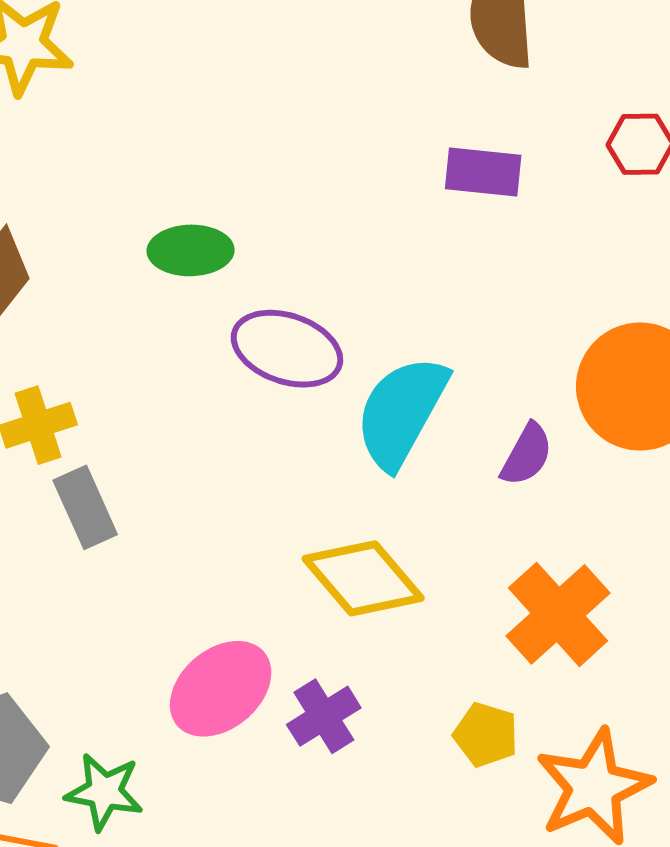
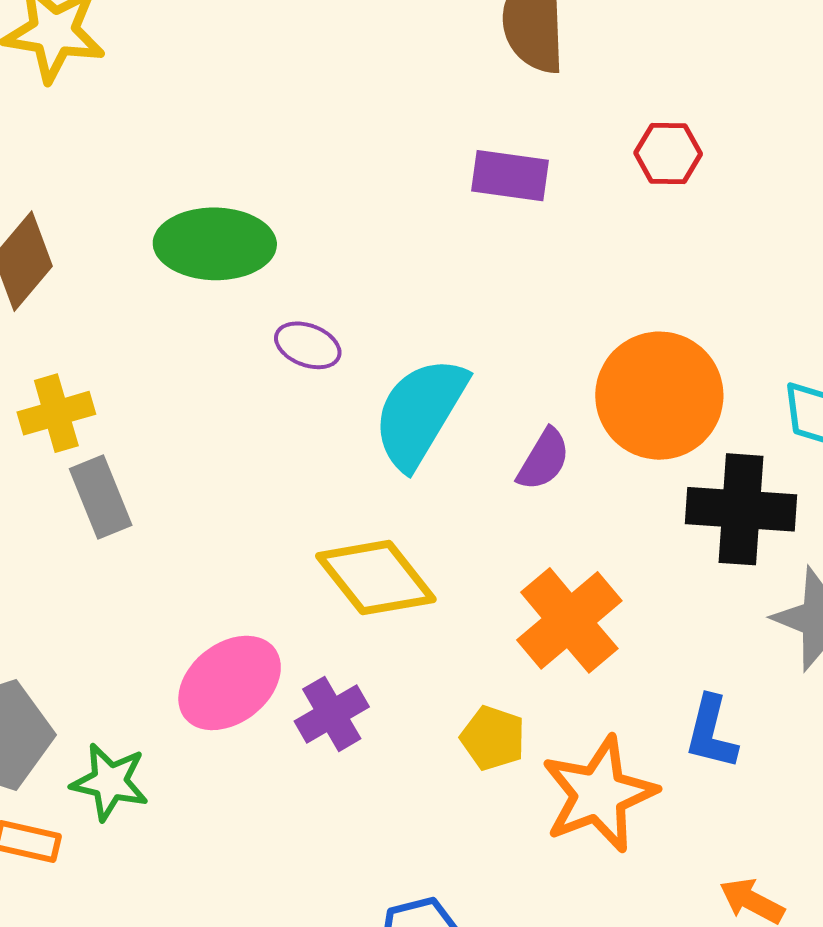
green ellipse: (191, 250) -> (215, 244), size x1.4
purple ellipse: (287, 349) -> (308, 345), size x0.6

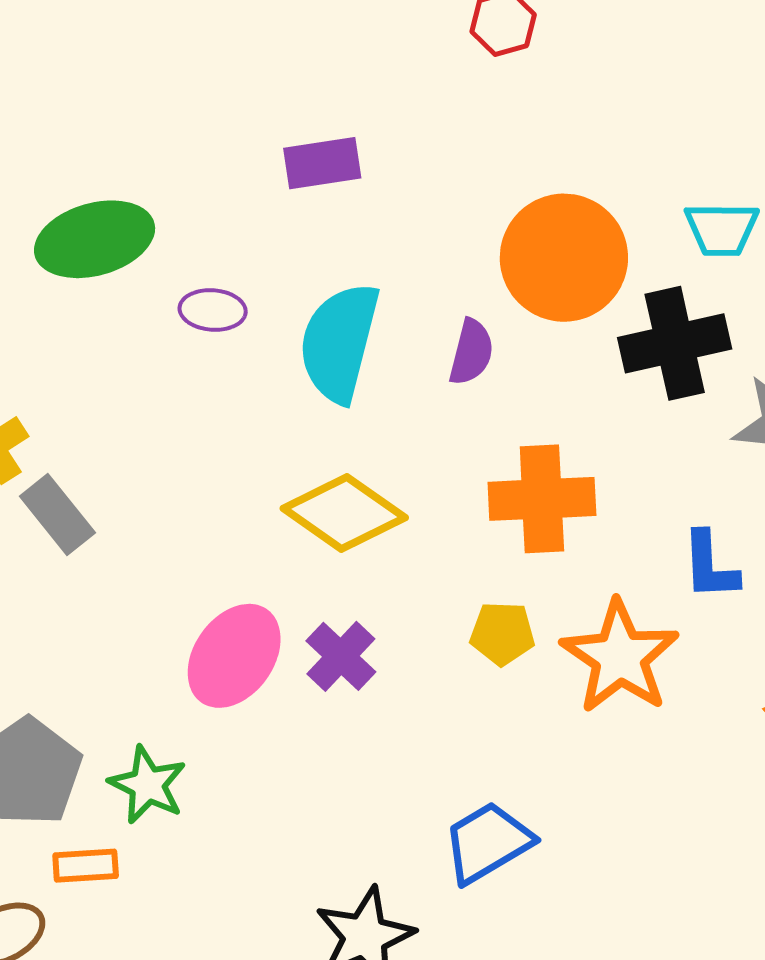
purple rectangle: (510, 176) -> (322, 163), moved
orange cross: (569, 620) -> (542, 499), turned -36
green star: (110, 782) -> (148, 785), turned 30

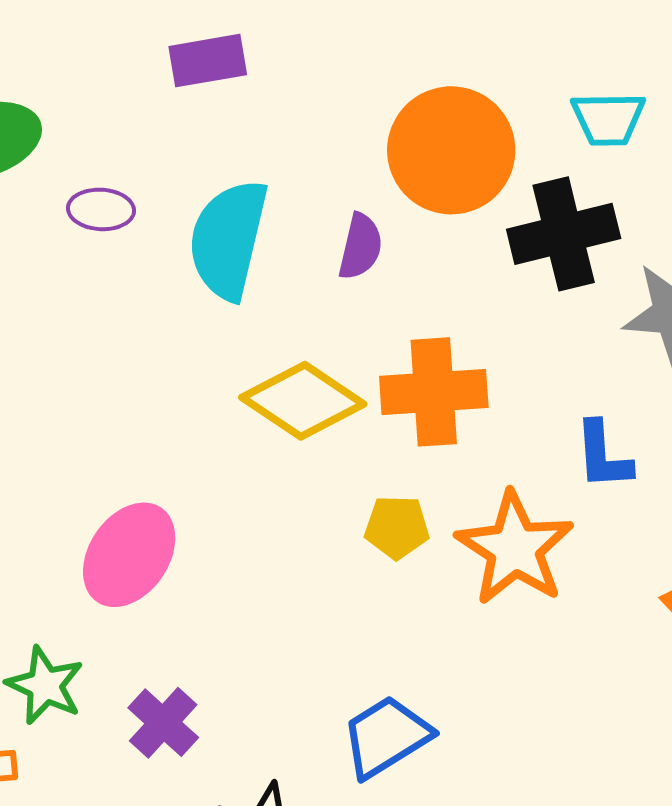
yellow diamond: (344, 513) -> (303, 401), moved
purple cross: (341, 656) -> (163, 723), moved

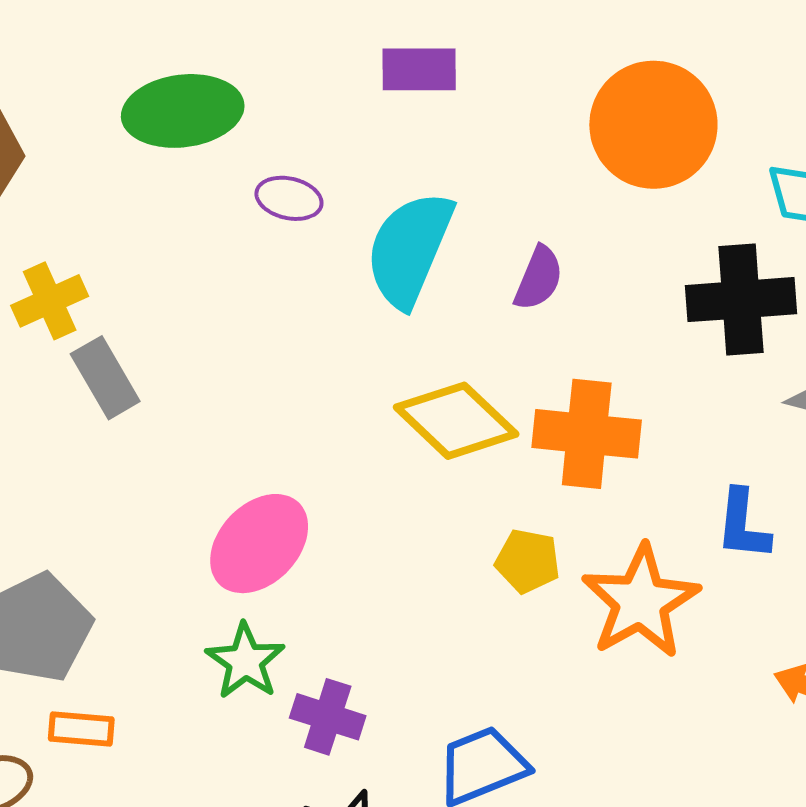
orange circle: (451, 150) -> (653, 125), moved
green star: (45, 685) -> (245, 661), moved
purple cross: (163, 723) -> (328, 717), moved, turned -34

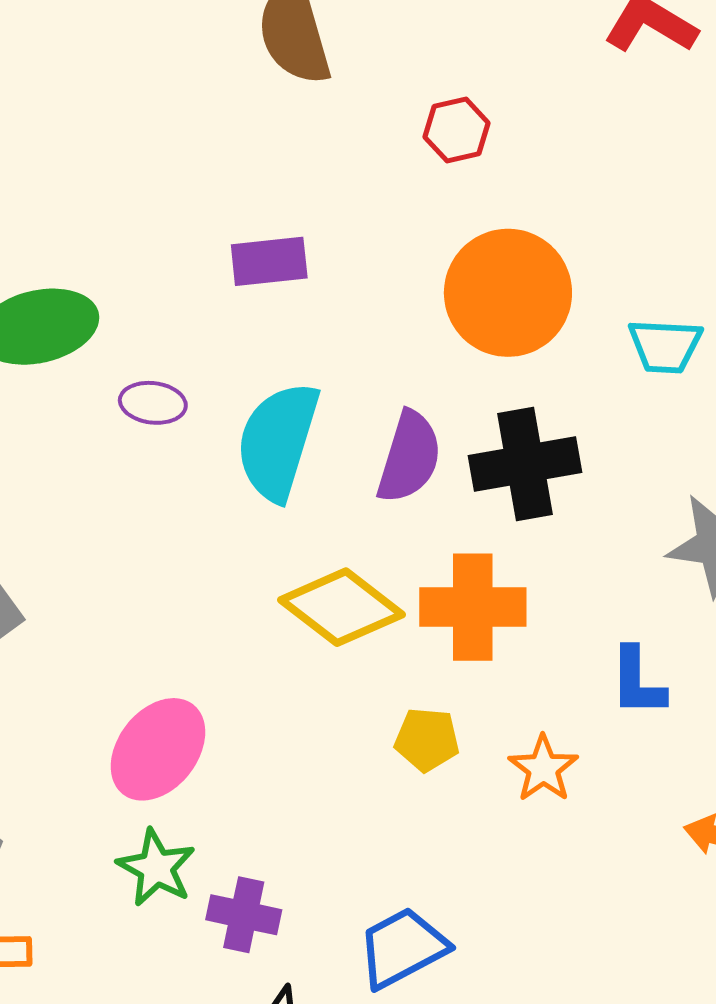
purple semicircle: (539, 278) -> (409, 457), size x1.4
black cross: (741, 300) -> (525, 464), moved
orange star: (640, 602) -> (543, 769), size x0.6

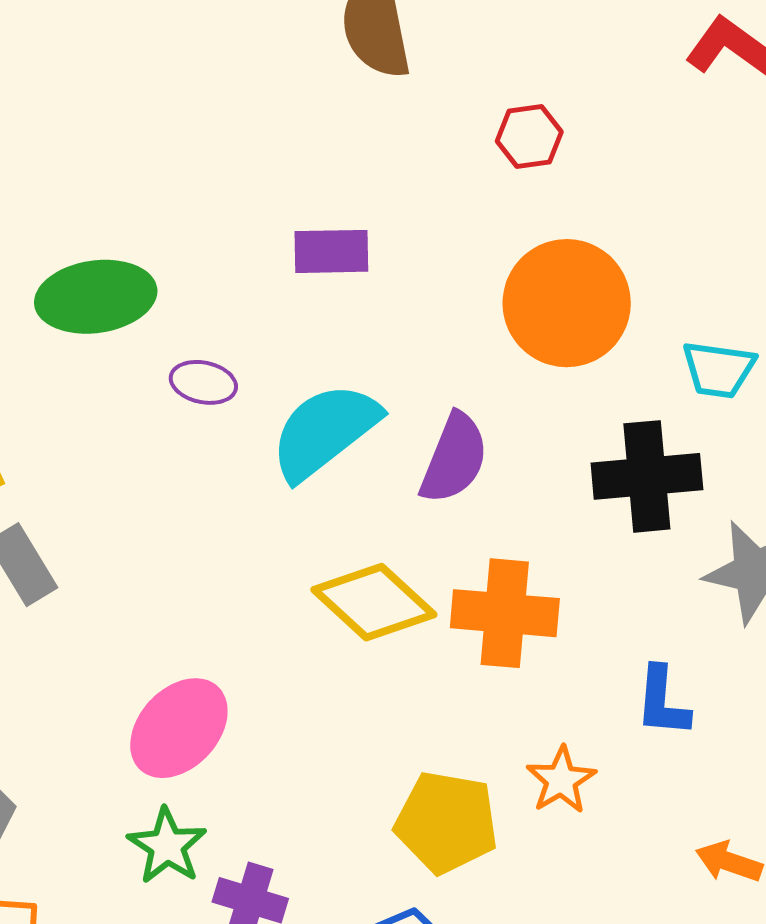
cyan semicircle: (278, 441) -> (325, 431), turned 30
black cross: (525, 464) -> (647, 476), moved
yellow pentagon: (427, 740) -> (446, 822), moved, size x1.6

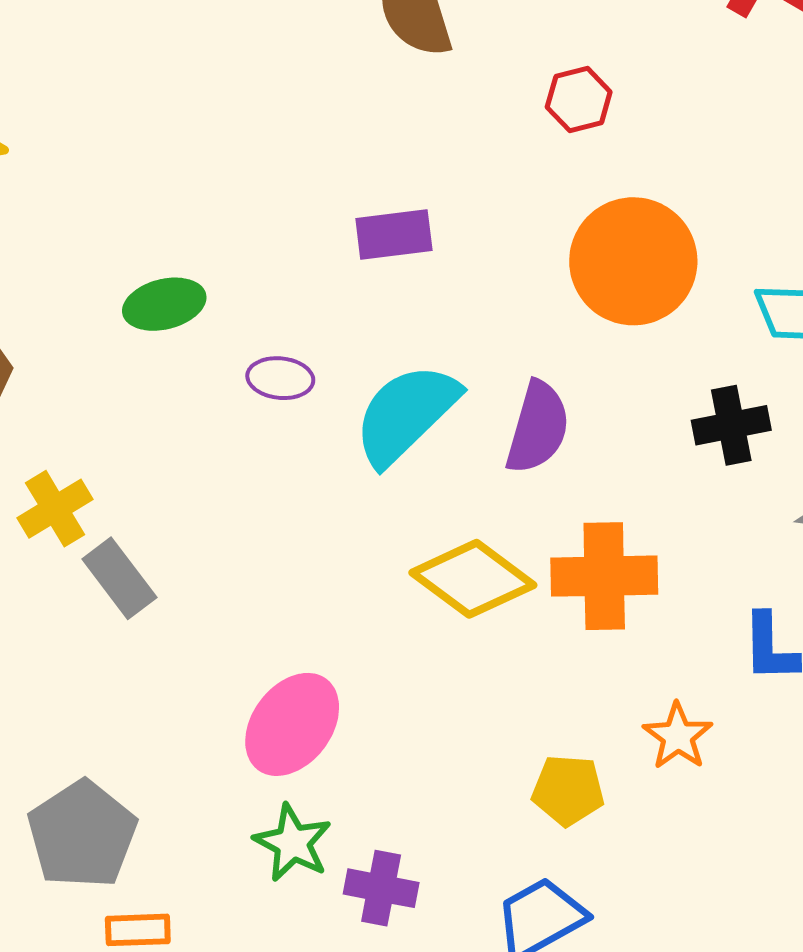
green ellipse: (96, 297) -> (164, 304), size x0.7
black cross: (647, 476) -> (731, 425), size x0.7
yellow pentagon: (446, 822) -> (568, 790), size x0.7

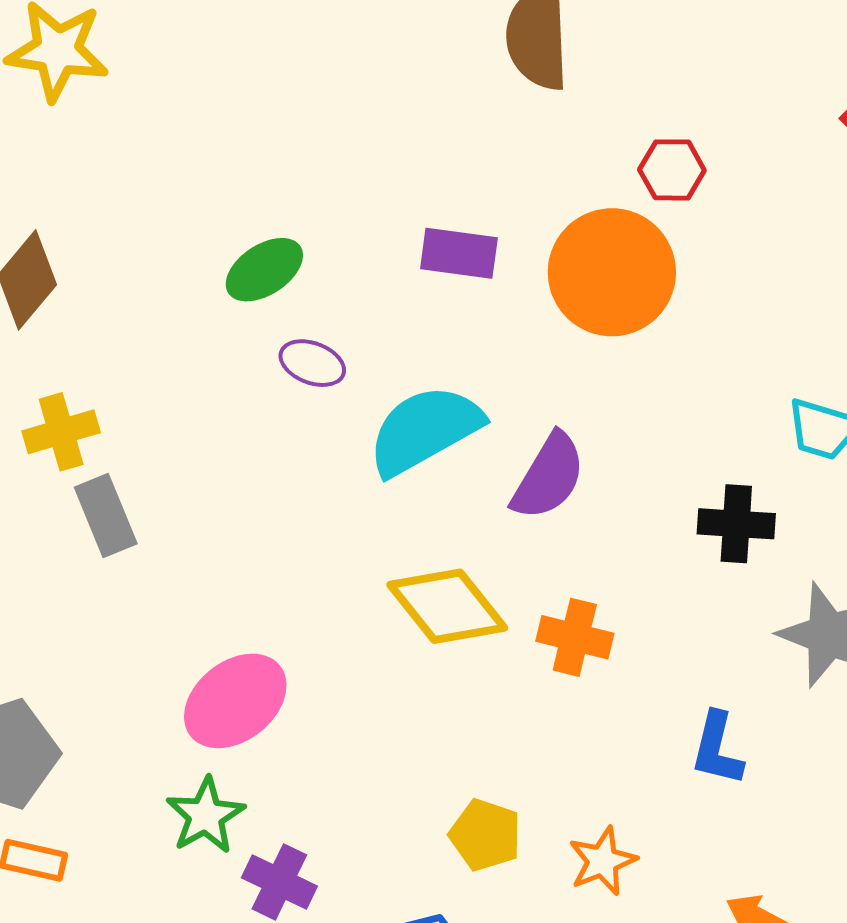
orange circle: (633, 261) -> (612, 272), moved
green ellipse: (164, 304) -> (264, 270), moved, turned -34
orange cross: (604, 576) -> (575, 637), size x0.7
orange star: (678, 736) -> (603, 861), moved

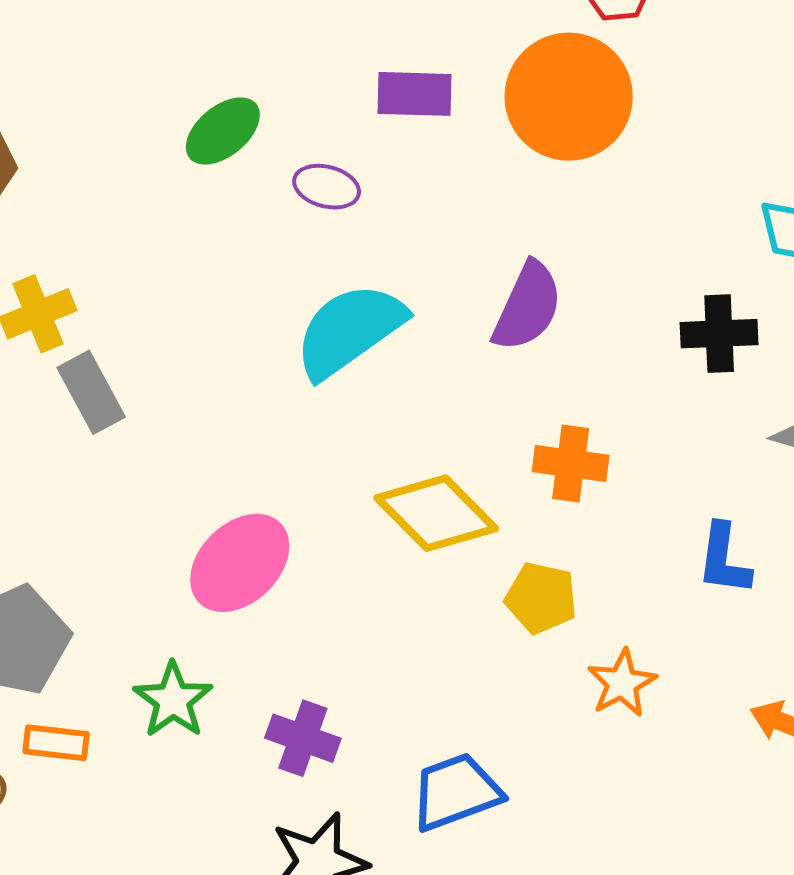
purple ellipse: (312, 363) -> (327, 187), moved
cyan semicircle: (425, 430) -> (350, 330), moved
yellow diamond: (447, 606) -> (436, 513), moved
green star: (206, 816) -> (173, 700), moved
yellow pentagon: (485, 835) -> (541, 598), moved

